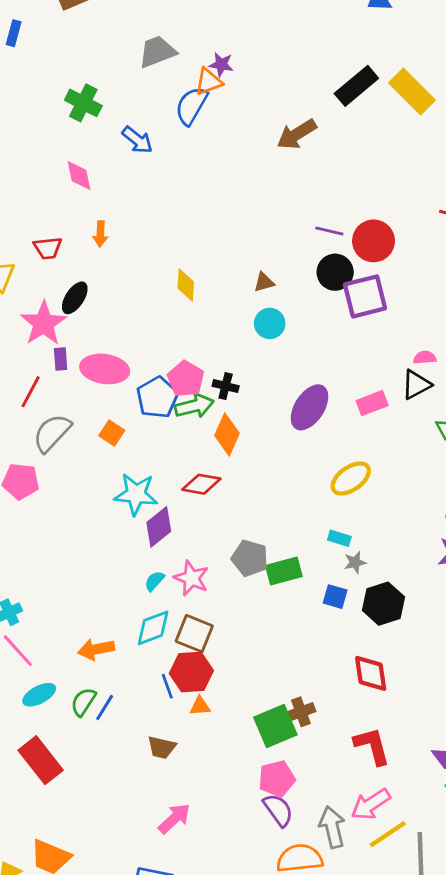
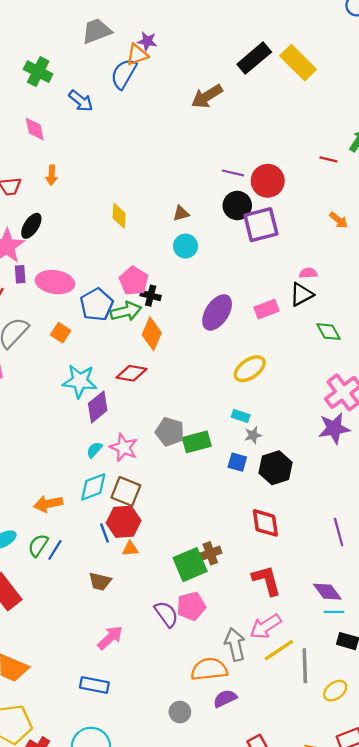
pink pentagon: (186, 379) -> (134, 281), moved
purple semicircle: (278, 810) -> (166, 614), moved

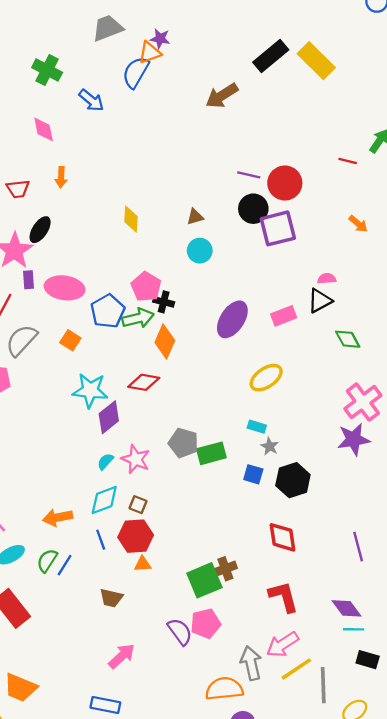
gray star: (253, 435) -> (270, 446), turned -30
brown square: (126, 491) -> (138, 505), size x0.6
blue line: (104, 533) -> (101, 540), moved

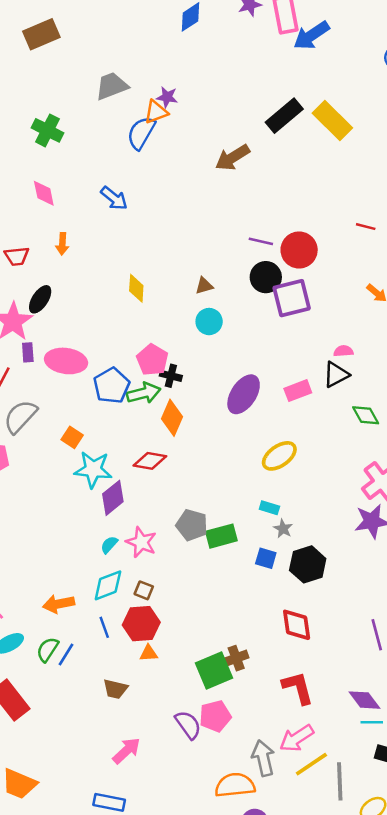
blue arrow: (91, 100) -> (114, 198), moved
orange square: (70, 340) -> (72, 437), moved

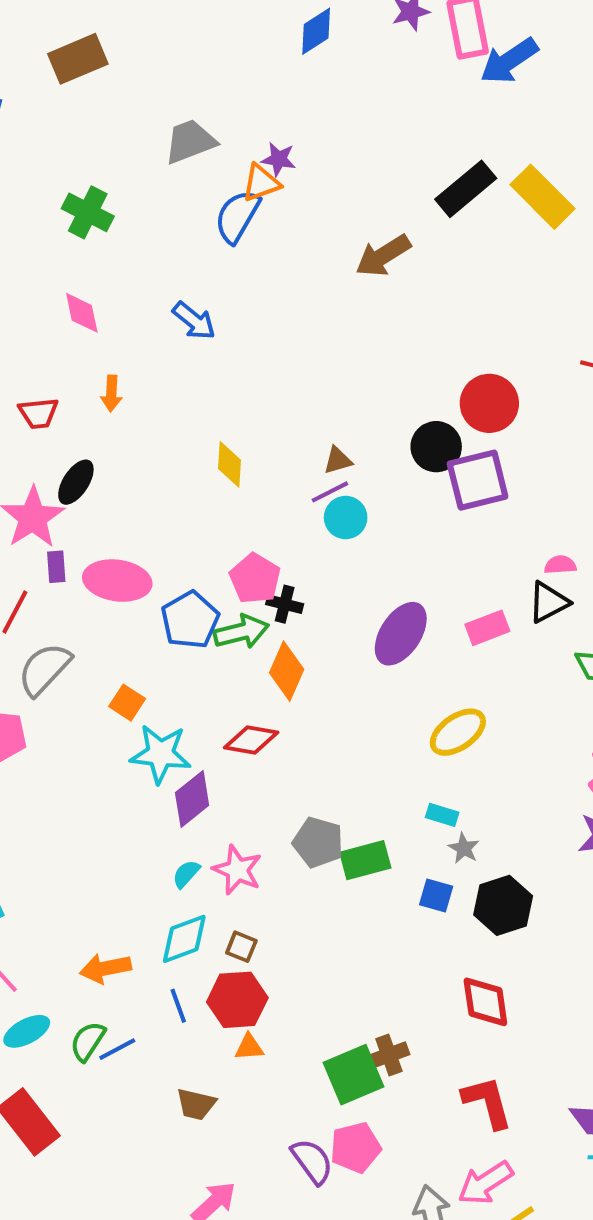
purple line: (261, 241) -> (330, 492), moved, turned -40
blue line: (66, 654) -> (117, 1049), turned 30

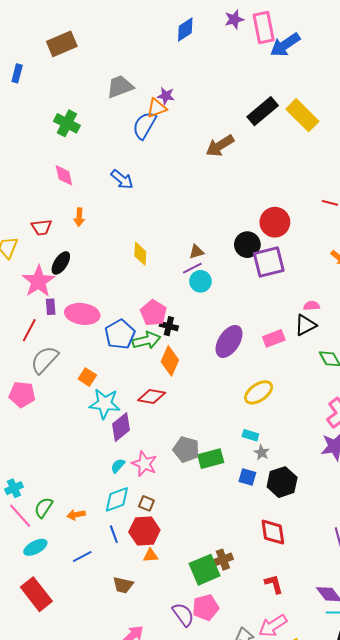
orange arrow: (105, 968) -> (76, 515), size x0.7
green semicircle: (88, 1041) -> (44, 508), moved
red L-shape: (487, 1102) -> (274, 584), size x0.7

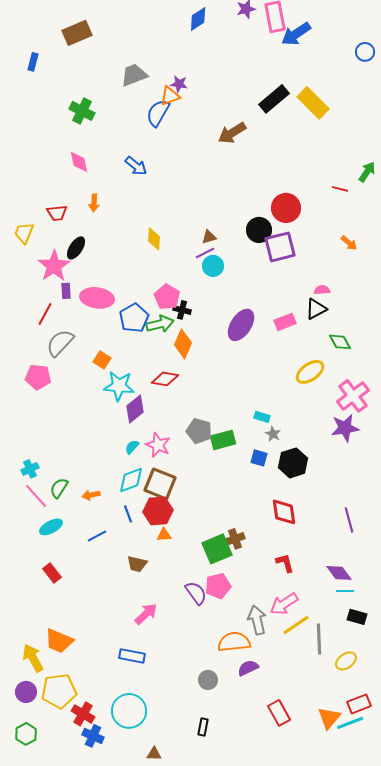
yellow ellipse: (259, 392) -> (310, 372), moved
brown square: (146, 503) -> (160, 484), size x2.0
red rectangle: (36, 594) -> (52, 573), size x0.6

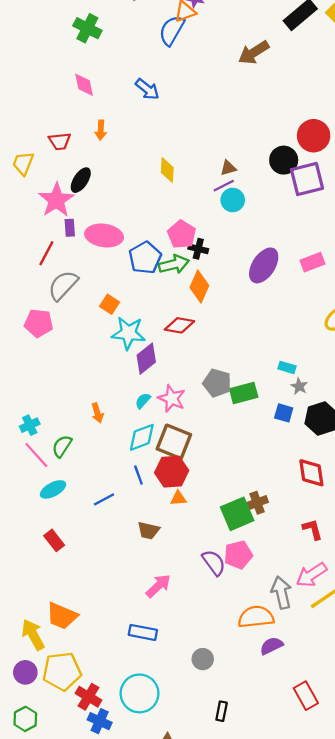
orange arrow: (91, 495) -> (97, 413), moved, turned -96
gray circle: (208, 680) -> (203, 659), moved

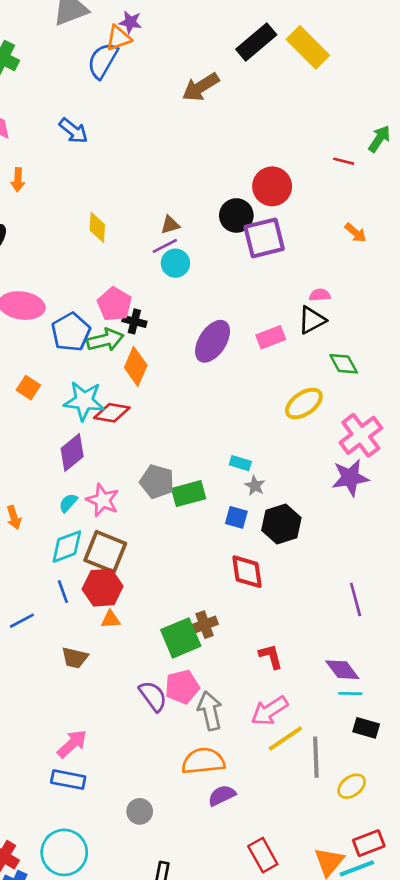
cyan star: (128, 333) -> (84, 401), moved
red diamond: (311, 473) -> (247, 572), moved
pink arrow: (158, 586) -> (72, 744), moved
gray arrow: (281, 593) -> (210, 711), moved

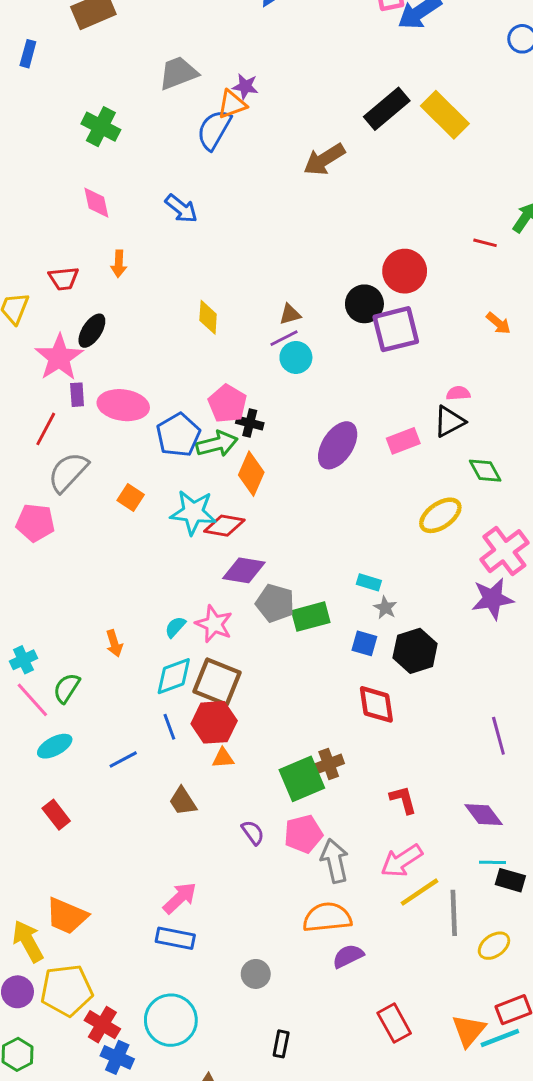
purple diamond: (72, 453) -> (244, 570), moved, turned 48
brown trapezoid: (75, 658) -> (183, 801), turned 44
cyan line: (350, 694) -> (492, 862), moved
purple semicircle: (153, 696) -> (253, 832), moved, size x0.7

